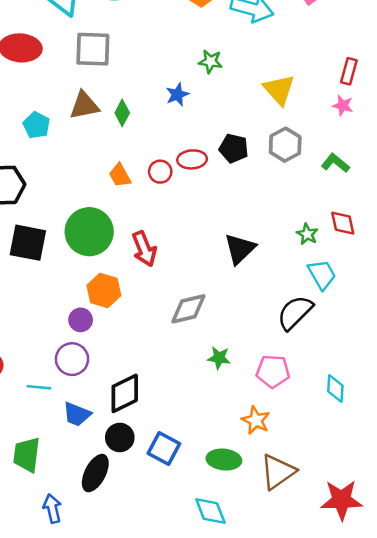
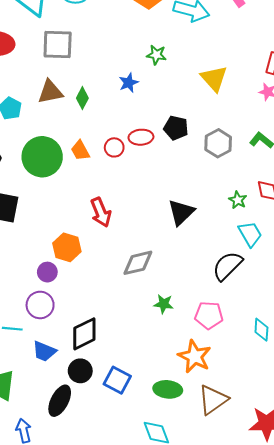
gray hexagon: (285, 145) -> (218, 143), moved
green circle: (89, 232) -> (42, 157), moved
orange star: (256, 420) -> (194, 356), size x1.4

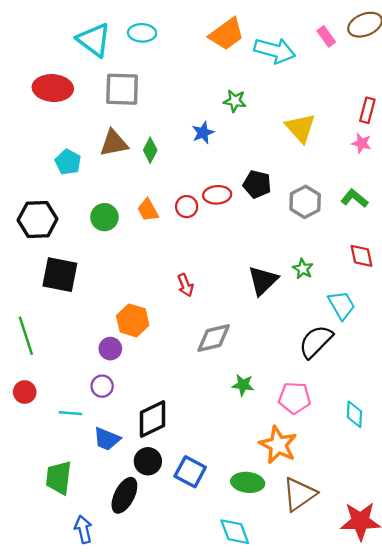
green circle: (42, 157) -> (104, 217), size x0.6
green star: (238, 200) -> (303, 269), moved
red arrow: (101, 212) -> (185, 285), moved, size x0.7
purple circle: (40, 305) -> (102, 386), size x0.7

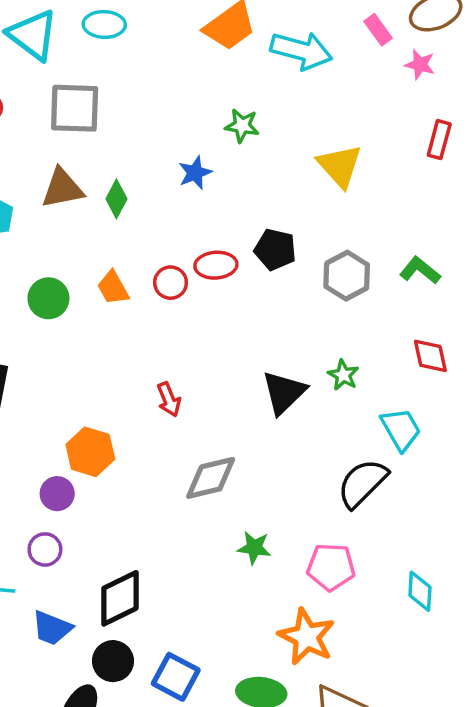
pink star: (362, 143) -> (420, 65), moved

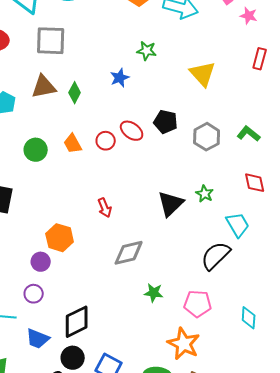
red ellipse: (216, 265) -> (132, 131), turned 40

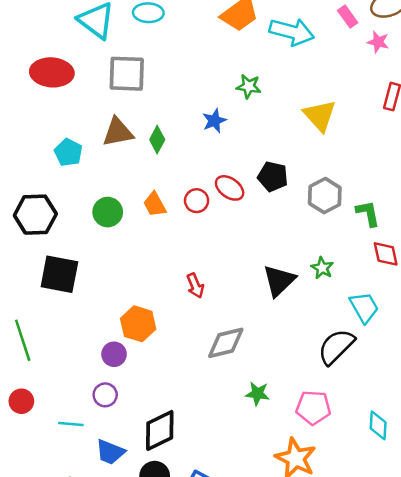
green L-shape: (249, 134) -> (368, 213), moved, turned 40

